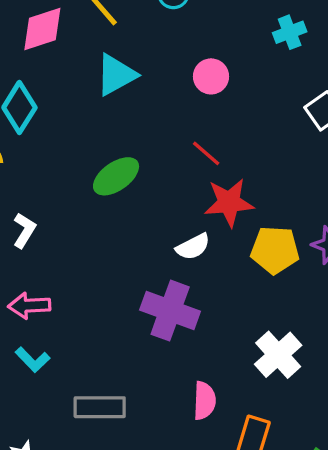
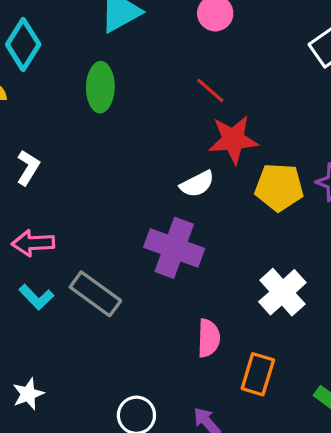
green ellipse: (116, 176) -> (100, 87), moved, turned -54
gray rectangle: (100, 407) -> (95, 294), moved, turned 36

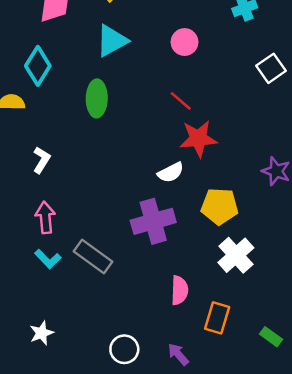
yellow pentagon: (279, 187) -> (220, 206), moved
pink arrow: (33, 243) -> (45, 218), turned 88
purple cross: (174, 248) -> (153, 221), turned -36

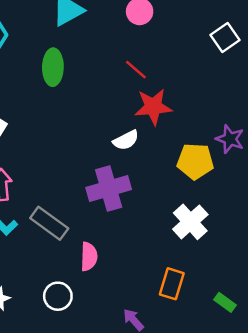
yellow pentagon: (220, 206) -> (195, 161), moved
pink semicircle: (179, 290) -> (89, 257), moved
white circle: (124, 349) -> (58, 296), moved

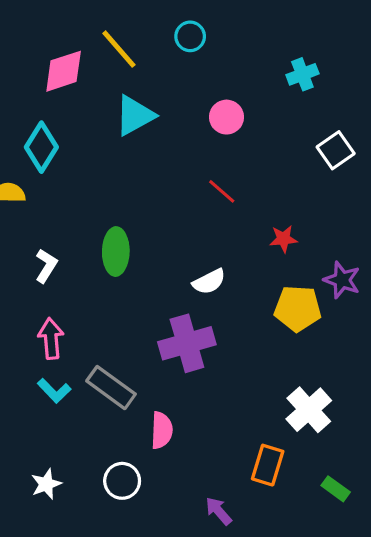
green ellipse: (53, 67) -> (116, 252), moved
red star: (153, 107) -> (283, 239), moved, size x0.6
white cross: (190, 222) -> (309, 410), moved

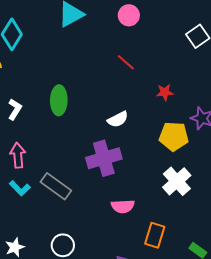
white cross: (309, 410) -> (177, 181), moved
pink semicircle: (162, 430) -> (123, 206), moved, turned 85

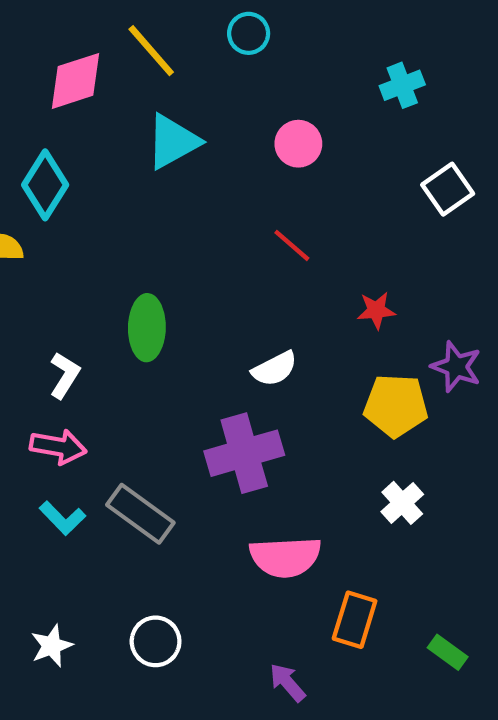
white L-shape: (15, 109) -> (65, 375), moved
pink arrow: (18, 155) -> (58, 447), turned 105
white cross: (177, 181) -> (402, 503), size x0.7
pink semicircle: (123, 206) -> (285, 557), size x1.4

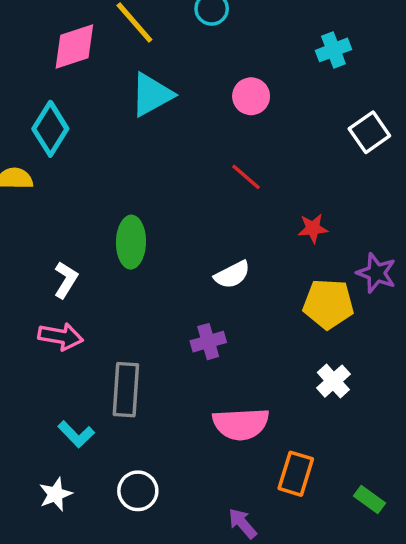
purple cross: (244, 453) -> (208, 342), size x0.6
gray rectangle: (140, 514) -> (126, 390), turned 58
cyan L-shape: (62, 518) -> (76, 434), moved

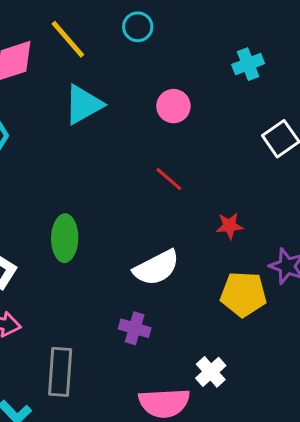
white semicircle: (232, 275) -> (156, 268), size x1.4
purple cross: (208, 342) -> (135, 328), turned 32
white cross: (333, 381) -> (211, 372), moved

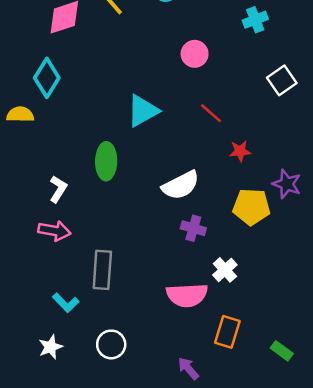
cyan triangle: (83, 105) -> (143, 111), moved
red line: (169, 179) -> (211, 113), moved
purple cross: (135, 328) -> (193, 228), moved

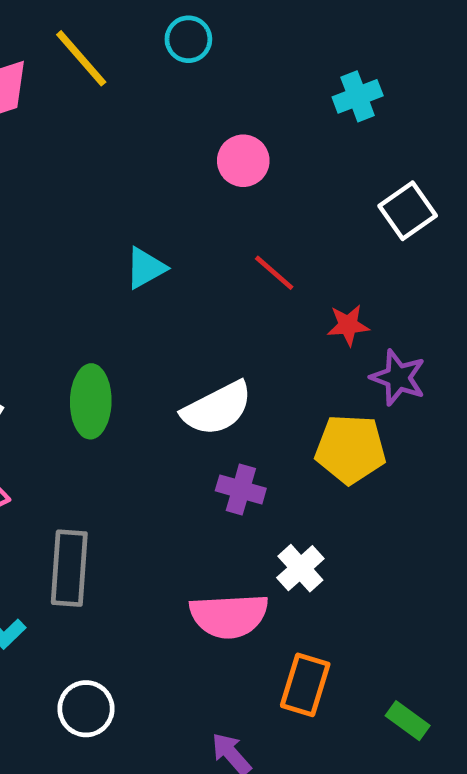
cyan triangle: (143, 111) -> (146, 268), size x0.7
red star: (240, 151) -> (348, 325), moved
green ellipse: (106, 161) -> (91, 401), moved
purple star: (287, 184) -> (398, 378), moved

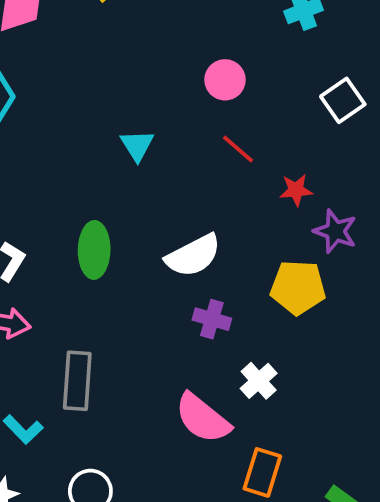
pink circle: (243, 161) -> (225, 80), moved
cyan triangle: (146, 268) -> (137, 145), turned -33
pink semicircle: (229, 616) -> (203, 418), turned 42

